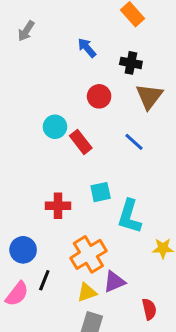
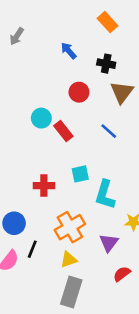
purple triangle: (114, 282) -> (109, 243), moved, turned -30
red semicircle: (149, 309) -> (122, 274), turned -114

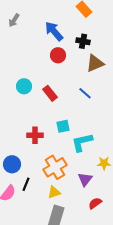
blue arrow: (69, 51) -> (54, 31), size x1.5
red circle: (79, 92) -> (58, 55), moved
brown triangle: (122, 92) -> (95, 63), turned 30
cyan circle: (41, 118) -> (24, 86), moved
cyan L-shape: (105, 195) -> (82, 142), turned 60

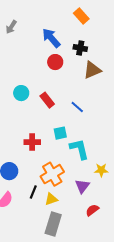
blue line: (85, 93) -> (77, 107), moved
cyan L-shape: (82, 142) -> (79, 149), turned 90
black line: (26, 184) -> (33, 192), moved

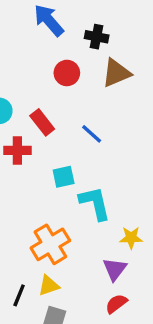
red circle: (55, 62) -> (67, 73), moved
red cross: (32, 142) -> (17, 150), moved
purple triangle: (82, 186) -> (115, 269), moved
black line: (33, 192) -> (19, 295), moved

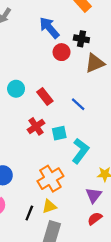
red circle: (67, 73) -> (62, 52), moved
red cross: (17, 150) -> (36, 126), moved, turned -35
cyan L-shape: (95, 203) -> (80, 151), turned 50

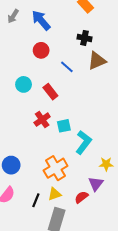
blue arrow: (49, 28) -> (41, 20), moved
red circle: (62, 52) -> (41, 50), moved
blue line: (78, 104) -> (67, 67), moved
red semicircle: (95, 219) -> (81, 197), moved

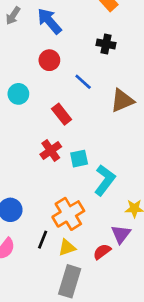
brown triangle: (97, 61) -> (122, 101), moved
cyan circle: (24, 84) -> (18, 94), moved
black line: (36, 200) -> (43, 240), moved

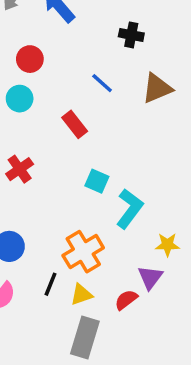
red circle: (49, 60) -> (30, 59), moved
brown triangle: (122, 101) -> (157, 88), moved
red cross: (51, 151) -> (20, 169), moved
cyan square: (79, 159) -> (97, 181), turned 36

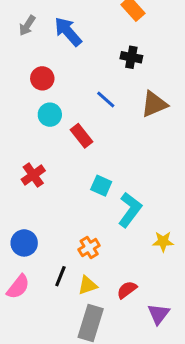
cyan circle: (20, 99) -> (50, 115), moved
orange cross: (83, 252) -> (89, 248), size x0.6
purple triangle: (150, 277) -> (159, 314), moved

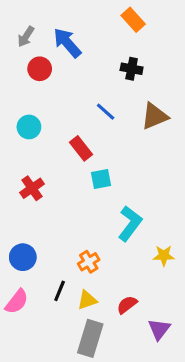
red circle: (42, 78) -> (40, 69), moved
cyan circle: (50, 115) -> (29, 127), moved
cyan square: (101, 186) -> (101, 179), moved, turned -35

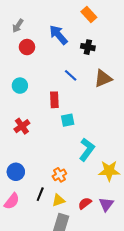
blue arrow: (67, 43) -> (58, 35), moved
red rectangle: (81, 148) -> (54, 100), turned 35
yellow star: (164, 256) -> (109, 171), size x1.5
purple triangle: (159, 329) -> (106, 204), moved

